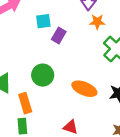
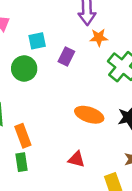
purple rectangle: (59, 36) -> (66, 56), moved
green circle: (43, 75) -> (24, 68), moved

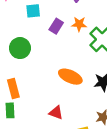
orange star: (99, 38) -> (79, 24), moved
green circle: (24, 68) -> (20, 48), moved

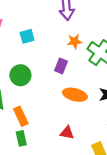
purple rectangle: (56, 26) -> (61, 66), moved

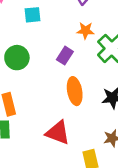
orange ellipse: (75, 95) -> (75, 91), turned 55
red triangle: (67, 133) -> (58, 133), size x1.5

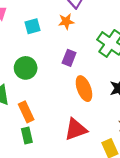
orange star: (85, 31) -> (66, 21), moved
red triangle: (58, 133) -> (76, 129), turned -30

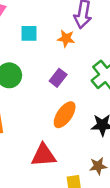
orange ellipse: (84, 89) -> (65, 115), turned 40

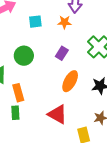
red triangle: (44, 155) -> (57, 114), turned 40

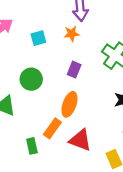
orange ellipse: (70, 81) -> (69, 104), moved
orange rectangle: (18, 93) -> (52, 128), moved, turned 60

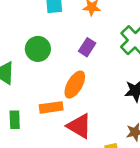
orange rectangle: (52, 128) -> (51, 107), turned 36
green rectangle: (32, 146) -> (15, 120), moved

